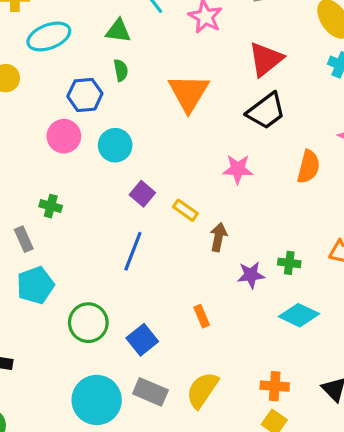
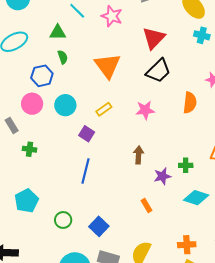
yellow rectangle: (185, 210) -> (104, 109), moved, turned -63
gray rectangle: (24, 239) -> (12, 125), moved
orange rectangle: (202, 316) -> (146, 206), moved
green circle: (88, 323) -> (63, 220), size x0.7

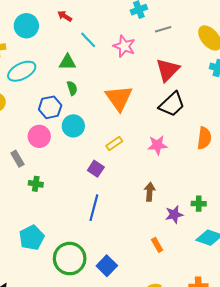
cyan circle: (65, 105) -> (73, 126), moved
green circle: (63, 220) -> (70, 259), size x1.8

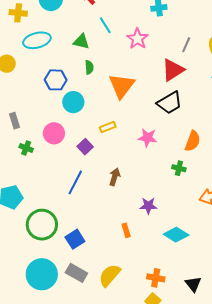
gray line: (163, 29) -> (186, 45), moved, turned -63
green semicircle: (72, 88) -> (89, 67), moved
pink circle: (39, 136) -> (54, 133), moved
brown arrow: (150, 192) -> (115, 177), moved
green cross: (199, 204) -> (179, 168), moved

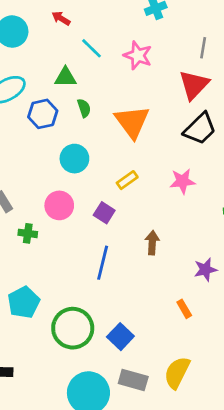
blue hexagon: (56, 80) -> (43, 114), moved

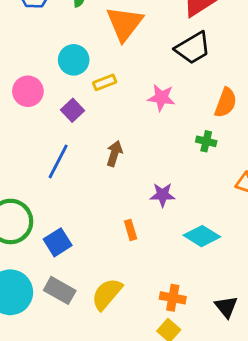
cyan circle: (74, 159) -> (74, 60), moved

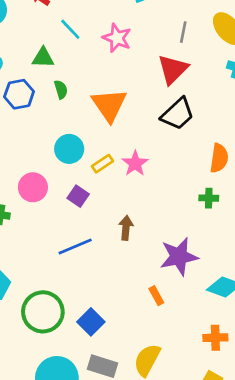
pink star: (161, 98) -> (135, 163), moved, turned -30
blue line: (58, 161) -> (75, 246), turned 52
purple star: (163, 195) -> (179, 257), size x1.6
orange cross: (173, 298) -> (215, 338), moved

